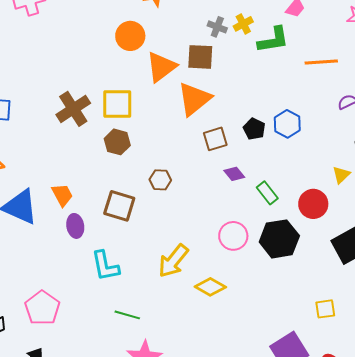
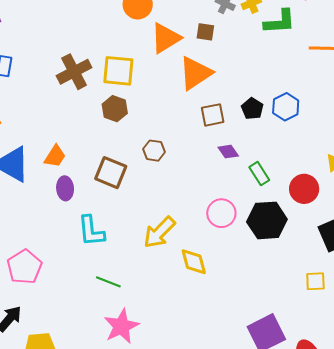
brown square: (200, 57) -> (205, 32), size x0.7
orange trapezoid: (62, 195) -> (55, 156), turned 55
yellow diamond: (210, 287) -> (194, 262), turned 40
yellow square: (325, 309) -> (315, 281), moved

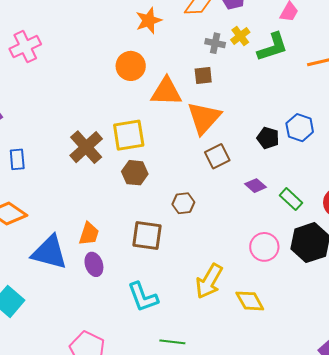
orange triangle: (166, 38) -> (166, 92), turned 48
brown square: (213, 115) -> (217, 156), moved
purple ellipse: (65, 188) -> (94, 264), moved

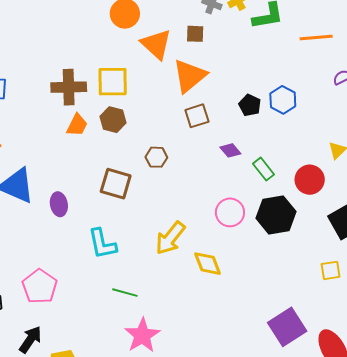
orange triangle: (166, 92) -> (156, 44), turned 32
brown cross: (86, 147) -> (69, 87), turned 32
orange trapezoid: (89, 234) -> (77, 125), moved

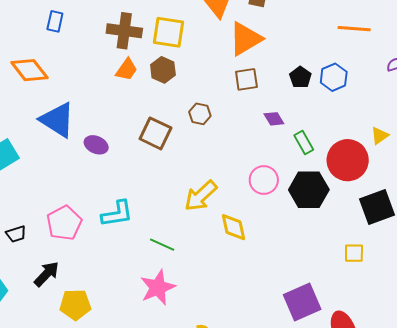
orange line: (316, 38) -> (354, 29), moved
red circle: (310, 180) -> (348, 160), size x1.4
purple ellipse: (59, 204) -> (96, 145), turned -65
cyan L-shape: (102, 244) -> (117, 214), moved, turned -96
green line: (125, 293) -> (162, 245), moved

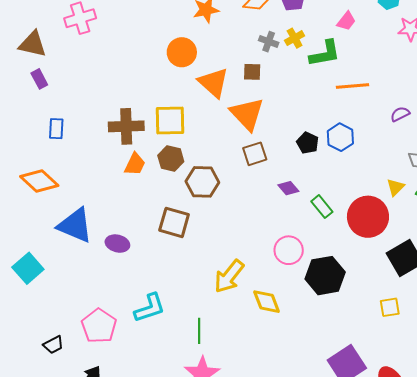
orange triangle: (245, 39) -> (247, 114), turned -33
brown hexagon: (200, 114) -> (202, 182), moved, size x1.5
black hexagon: (309, 190) -> (325, 276), moved
green line: (162, 245) -> (199, 331), turned 75

